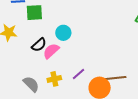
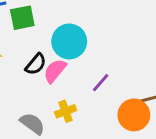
cyan circle: (63, 33) -> (69, 41), size x1.5
purple line: (79, 74) -> (101, 83), moved

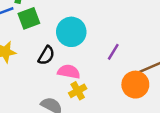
pink semicircle: (55, 71) -> (69, 72), moved, turned 70
purple line: (101, 83) -> (113, 52), moved

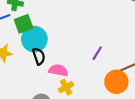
cyan circle: (71, 32) -> (34, 39), moved
black semicircle: (46, 55) -> (39, 56), turned -49

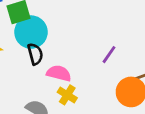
yellow cross: (66, 87) -> (67, 95), turned -32

